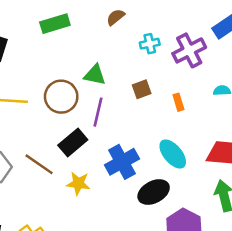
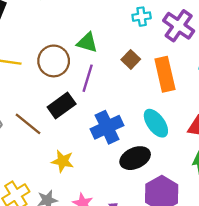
purple cross: (189, 50) -> (179, 26), turned -32
brown square: (142, 89) -> (131, 59), turned -30
orange rectangle: (178, 102) -> (165, 74), size x2.0
yellow star: (78, 183) -> (63, 161), moved

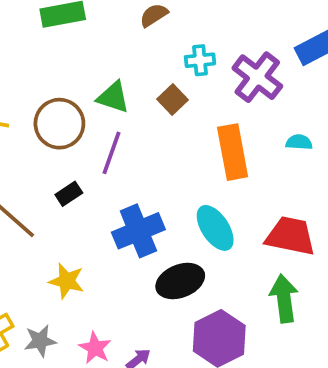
brown square: (131, 59) -> (172, 99), moved
black rectangle: (62, 105) -> (69, 194), size x0.6

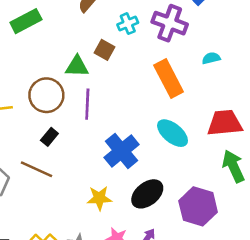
brown square: (172, 99) -> (104, 50), moved
black rectangle: (69, 194) -> (49, 137), moved
yellow star: (67, 281) -> (99, 198), moved
black ellipse: (180, 281) -> (147, 194), moved

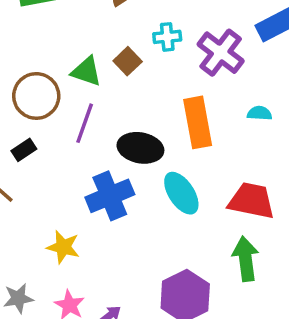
black ellipse: (147, 194) -> (140, 148), moved, turned 32

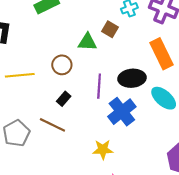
brown circle: (36, 96) -> (62, 65), size x0.7
purple line: (85, 123) -> (99, 86), moved

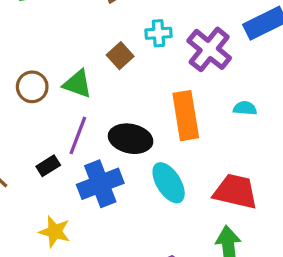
green triangle: (87, 42) -> (78, 84), moved
black rectangle: (64, 99) -> (48, 166), moved

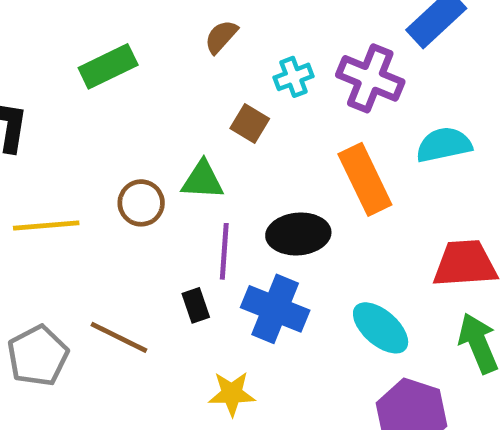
cyan semicircle: (245, 108) -> (444, 145), size x1.6
black rectangle: (48, 166) -> (196, 305), turned -60
cyan ellipse: (169, 183) -> (381, 328), moved
blue cross: (100, 184) -> (275, 309), turned -30

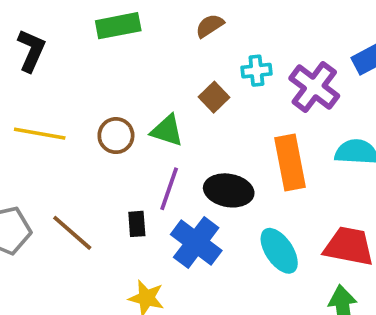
cyan ellipse: (381, 328) -> (279, 251), moved

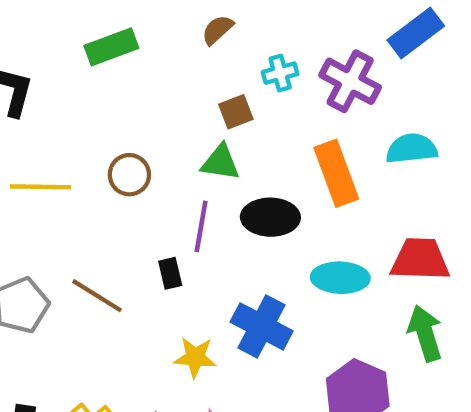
brown square: (214, 97) -> (236, 112), turned 32
green triangle: (167, 131) -> (220, 162), moved
blue cross: (196, 242) -> (262, 326), moved
cyan ellipse: (279, 251) -> (340, 278), turned -45

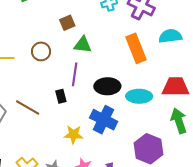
brown square: (236, 112) -> (67, 23), moved
black ellipse: (270, 217) -> (107, 86), moved

